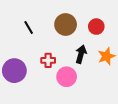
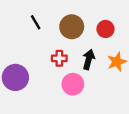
black line: (29, 28) -> (36, 22), moved
red cross: (48, 60) -> (59, 58), moved

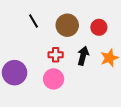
pink circle: (73, 84) -> (54, 79), moved

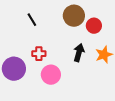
brown circle: (67, 25) -> (74, 16), moved
red cross: (56, 55) -> (39, 54), moved

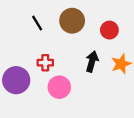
brown circle: (74, 16) -> (72, 21), moved

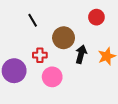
brown circle: (72, 21) -> (64, 38), moved
red circle: (109, 30) -> (96, 17), moved

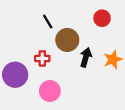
black line: (33, 20) -> (48, 21), moved
pink circle: (52, 77) -> (50, 91), moved

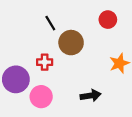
black arrow: (86, 57) -> (91, 95), moved, turned 66
pink circle: (50, 91) -> (41, 97), moved

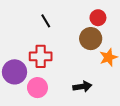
brown circle: (71, 43) -> (91, 39), moved
red cross: (45, 62) -> (41, 56), size x1.5

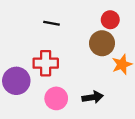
black line: (46, 21) -> (52, 23), turned -48
pink circle: (37, 88) -> (56, 98), moved

